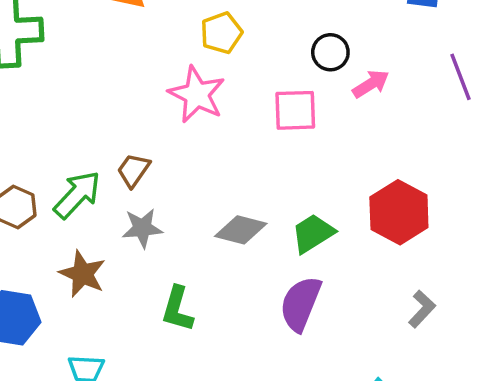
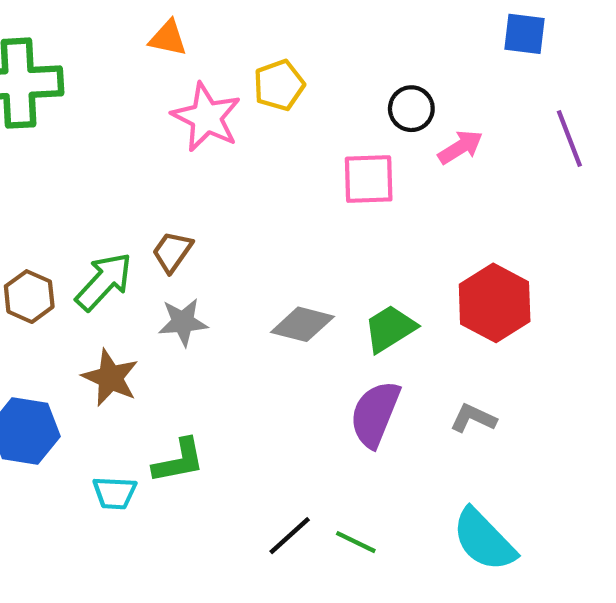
pink star: (197, 94) -> (206, 117), moved
green L-shape: (177, 309) -> (179, 461), moved, turned -117
gray L-shape: (422, 309) -> (473, 418), moved, turned -108

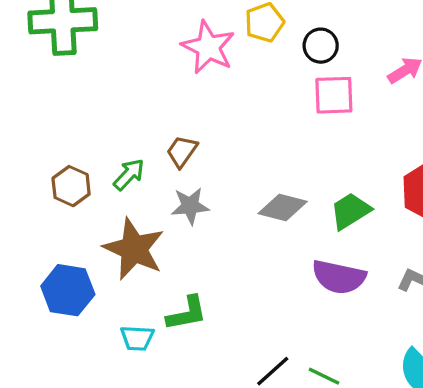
black circle: (411, 109) -> (321, 46), moved
green arrow: (104, 282) -> (129, 175), size x0.7
brown star: (110, 378) -> (134, 249), size x1.4
purple semicircle: (375, 414) -> (339, 277), turned -100

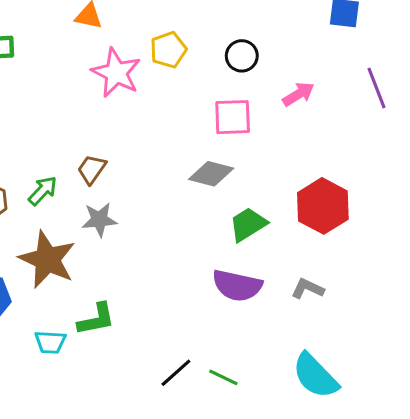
black circle: (321, 46) -> (242, 56), moved
gray diamond: (283, 208) -> (211, 174), moved

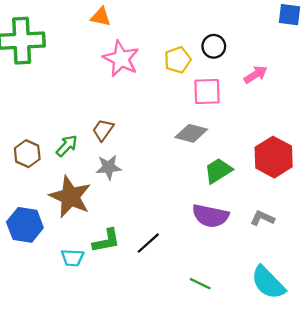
yellow pentagon: (168, 50) -> (178, 60), moved
black line: (176, 373) -> (148, 243), moved

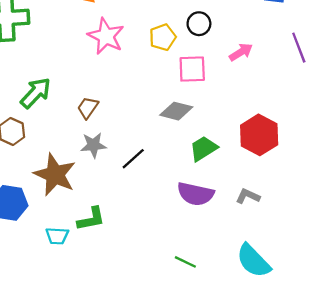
green arrow: (67, 146) -> (36, 93), moved, size x1.4
black line: (148, 243) -> (133, 159), moved

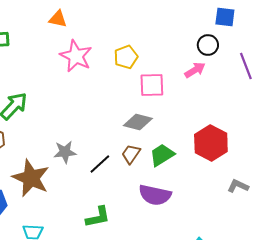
black circle: (199, 24) -> (208, 45), moved
brown trapezoid: (88, 108) -> (131, 154), moved
gray L-shape: (248, 196) -> (238, 186), moved
green L-shape: (91, 219) -> (98, 217), moved

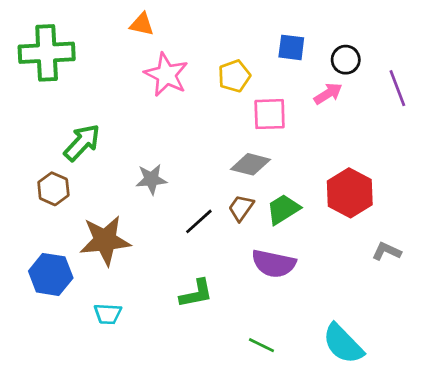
blue square: (225, 17) -> (291, 47), moved
gray star: (65, 152) -> (151, 179), moved
brown star: (31, 178) -> (105, 240), turned -30

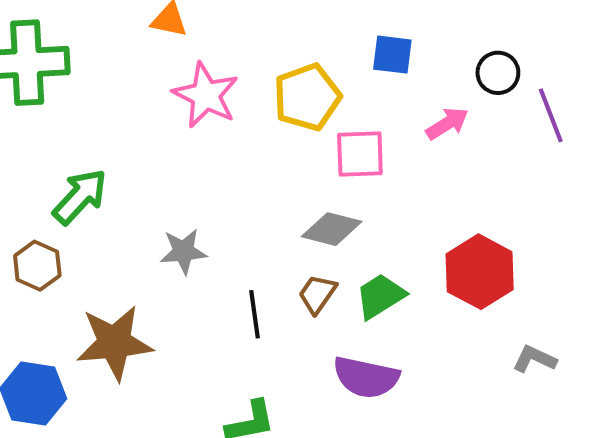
black circle: (346, 60) -> (498, 73), moved
yellow pentagon: (234, 76) -> (307, 97), size x1.4
black line: (199, 221) -> (254, 314), turned -56

